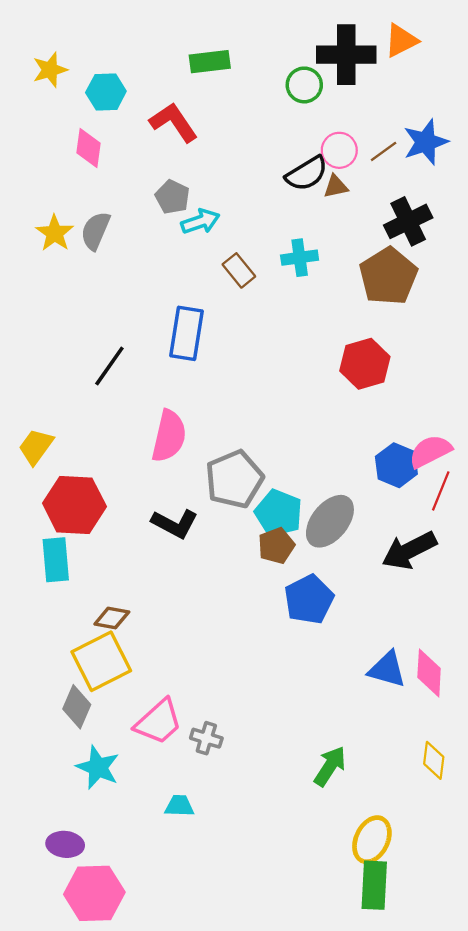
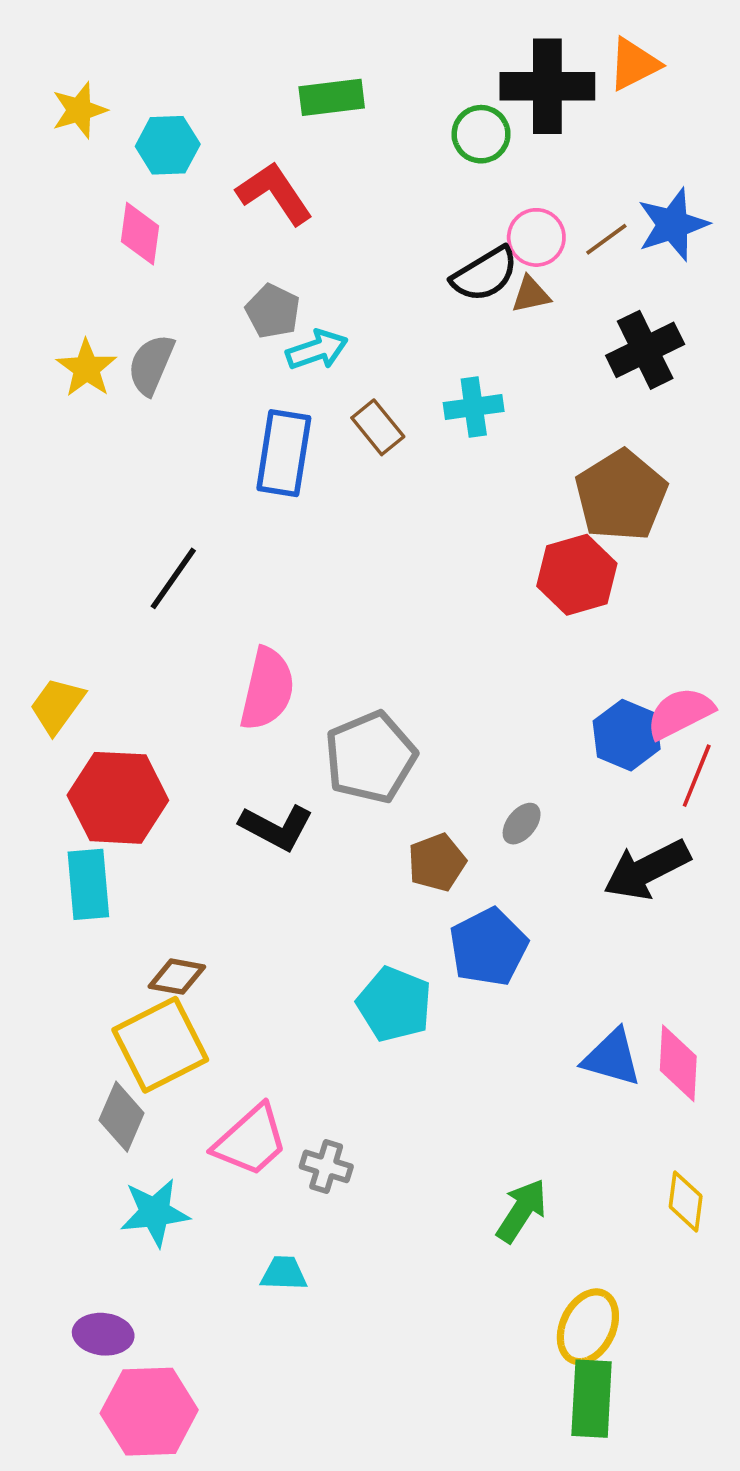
brown pentagon: (388, 276) -> (621, 495), moved
blue rectangle: (186, 333) -> (284, 453), moved
cyan pentagon: (279, 513) -> (394, 1004), moved
gray ellipse: (330, 521) -> (522, 824), size x0.5
cyan star: (98, 767) -> (155, 1213), turned -30

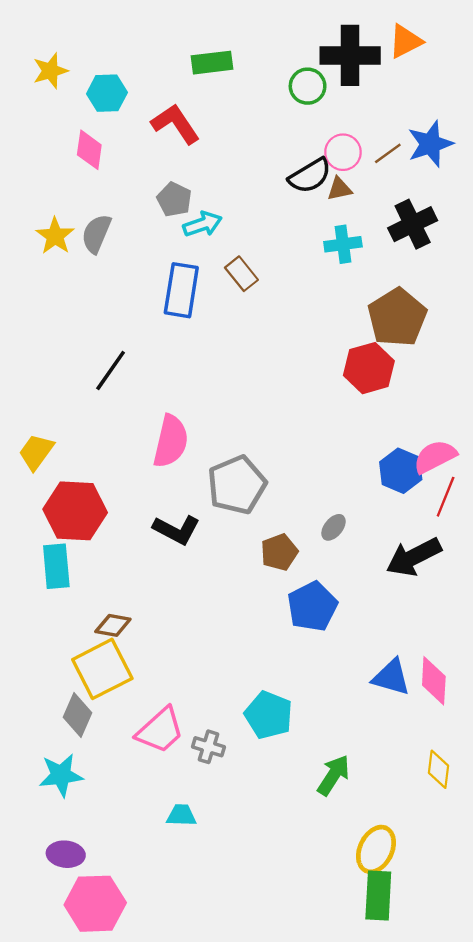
cyan cross: (474, 407) -> (343, 244), moved
cyan pentagon: (394, 1004) -> (269, 715), moved
cyan star: (155, 1213) -> (61, 775), moved

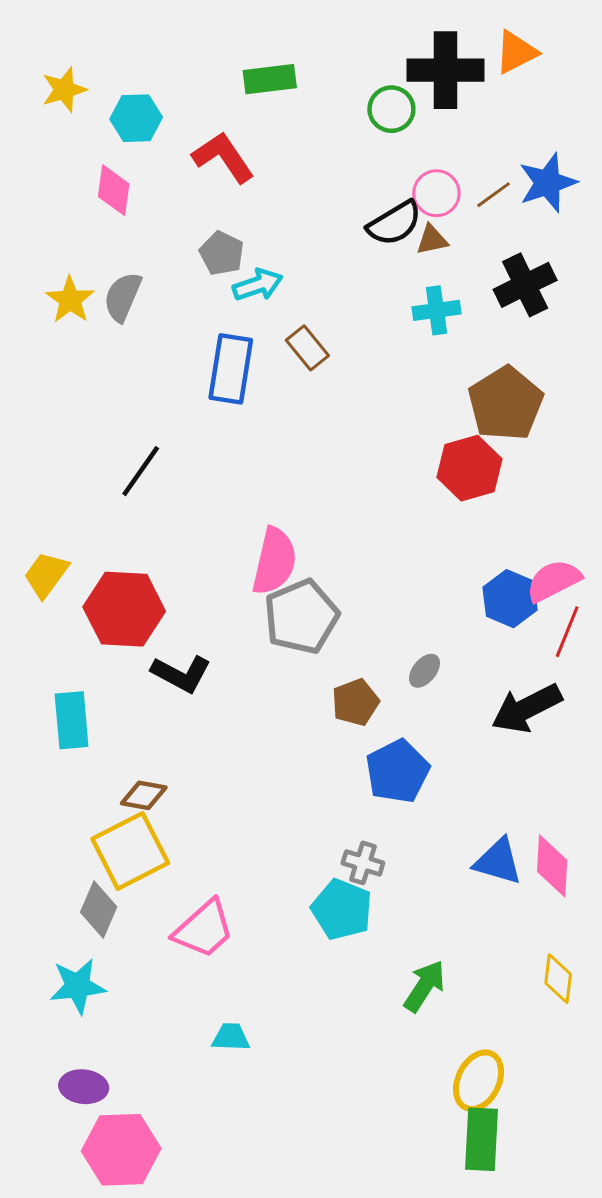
pink semicircle: (171, 441) -> (274, 561), moved
red hexagon: (75, 511) -> (124, 609), moved
black L-shape: (177, 530) -> (181, 674), moved
gray cross: (208, 747) -> (363, 863), moved

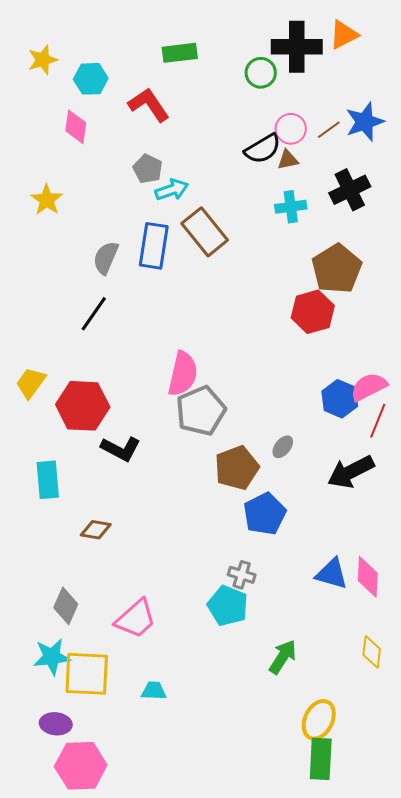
gray semicircle: (123, 297) -> (106, 258), moved
brown rectangle: (307, 348) -> (205, 232), size x1.6
brown pentagon: (355, 702) -> (237, 468), size x1.4
yellow square: (130, 851) -> (87, 674), moved, turned 30

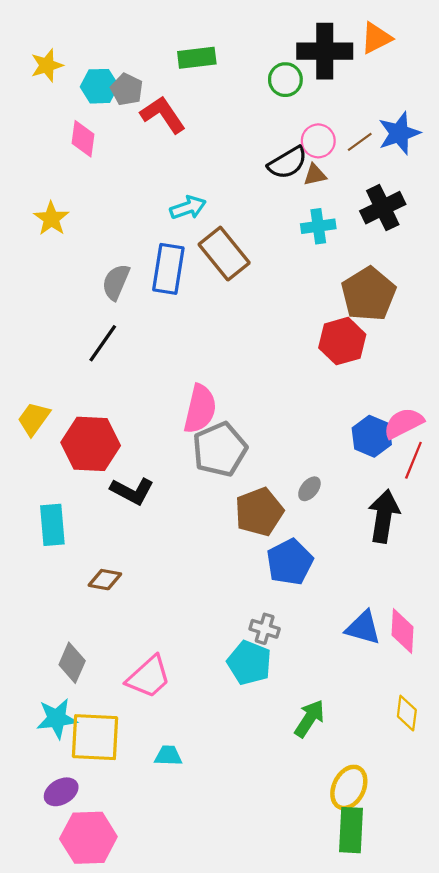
gray pentagon: (148, 169) -> (127, 89), moved
black arrow: (351, 472) -> (384, 516), turned 126
purple ellipse: (56, 724) -> (61, 792), turned -36

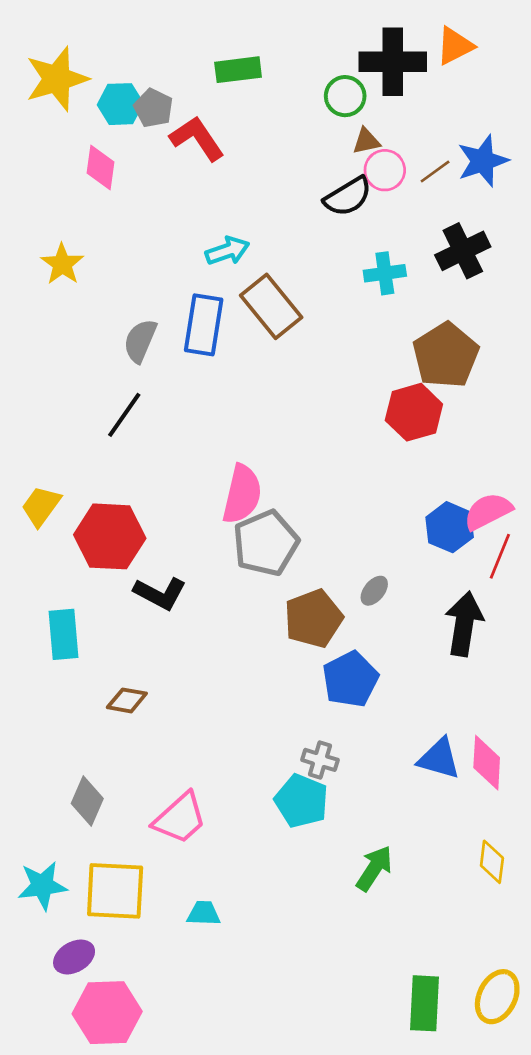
yellow star: (47, 65) -> (57, 79), size x1.6
brown triangle: (315, 175) -> (366, 141), moved
cyan star: (57, 719) -> (42, 886), moved
yellow ellipse: (349, 787) -> (497, 997), moved

